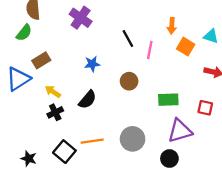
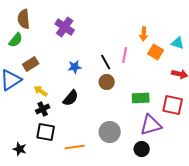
black line: (128, 38) -> (106, 62), moved
red square: (205, 108) -> (173, 105), size x1.5
orange line: (92, 141) -> (75, 147), moved
black square: (64, 152) -> (46, 132), moved, turned -30

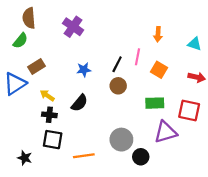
orange square: (156, 52) -> (159, 70), moved
black line: (106, 62) -> (117, 64), turned 56
black cross: (43, 109) -> (49, 115), turned 32
black circle: (142, 149) -> (141, 157), moved

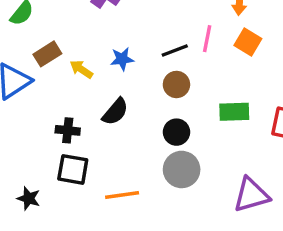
black line: (117, 64) -> (175, 51), turned 42
orange square: (159, 70) -> (248, 42), moved
yellow arrow: (47, 95) -> (81, 69), moved
purple triangle: (165, 132) -> (251, 195), moved
black circle: (141, 157) -> (176, 132), moved

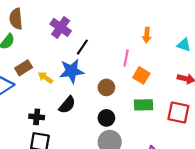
orange square: (248, 42) -> (141, 75), moved
black line: (175, 51) -> (82, 47), moved, turned -35
blue star: (122, 59) -> (72, 71), size x1.6

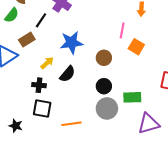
black line: (82, 47) -> (41, 20), moved
yellow arrow: (45, 78) -> (47, 63), moved, turned 104
green rectangle: (144, 105) -> (132, 97), moved

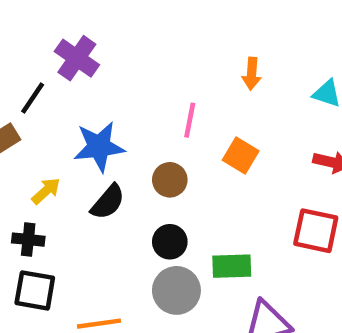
pink line: (122, 30) -> (190, 120), moved
black semicircle: (67, 74) -> (108, 202), moved

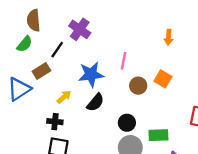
pink line: (190, 120) -> (124, 61), moved
brown circle: (170, 180) -> (138, 86), moved

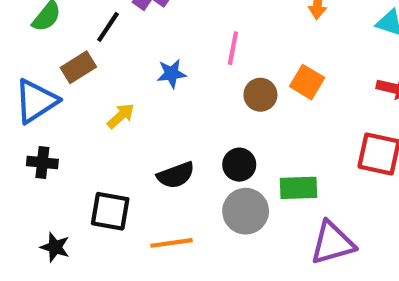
blue star: (91, 74) -> (172, 74), size x0.6
black semicircle: (95, 102) -> (176, 175), moved, turned 30
black cross: (55, 122) -> (42, 162), moved

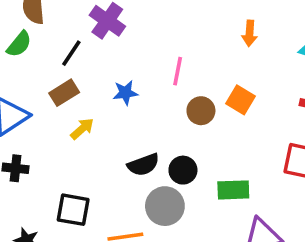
brown rectangle: (78, 67) -> (64, 93), moved
black semicircle: (176, 175) -> (143, 165), moved
gray circle: (246, 211) -> (165, 206), moved

